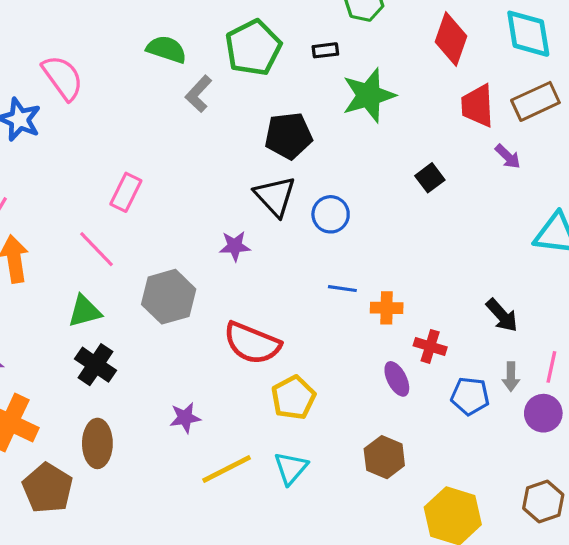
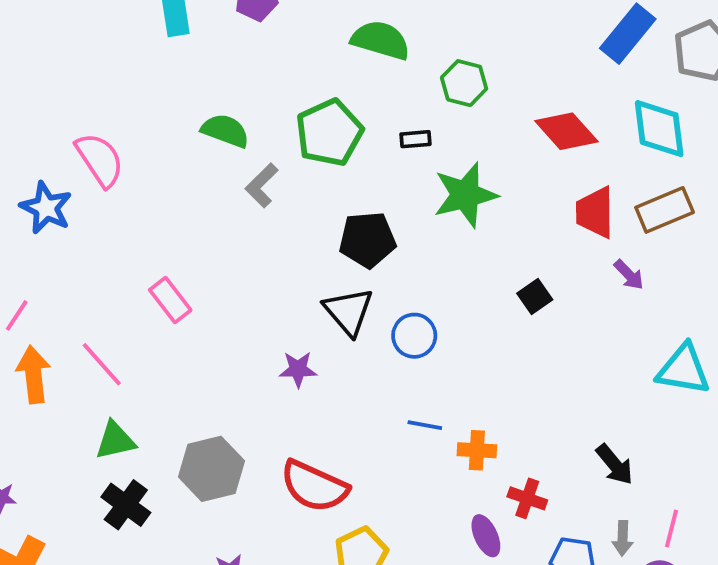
red diamond: (451, 39) -> (566, 131), turned -63
pink rectangle: (126, 192) -> (170, 300), turned -66
pink line: (96, 249) -> (102, 364), moved
gray hexagon: (169, 297) -> (211, 469), moved

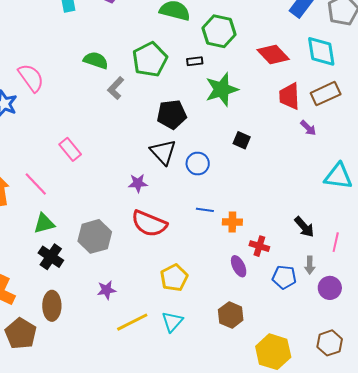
green hexagon: (464, 83) -> (219, 31), size x1.4
black square: (535, 297) -> (242, 140), moved, turned -30
red semicircle: (314, 486) -> (149, 224), moved
pink line: (671, 528) -> (336, 242), moved

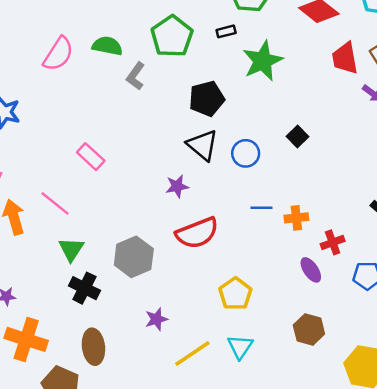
pink semicircle: (31, 78) -> (58, 54), moved, turned 76
black square: (242, 140) -> (297, 137), moved, turned 30
green triangle: (44, 223) -> (71, 249), turned -35
red semicircle: (149, 224) -> (197, 233), turned -36
red cross: (259, 246) -> (333, 242), turned -30

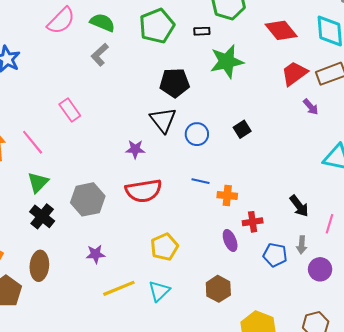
red trapezoid: (345, 58) -> (294, 73), turned 52
gray L-shape: (136, 76) -> (100, 55), moved

